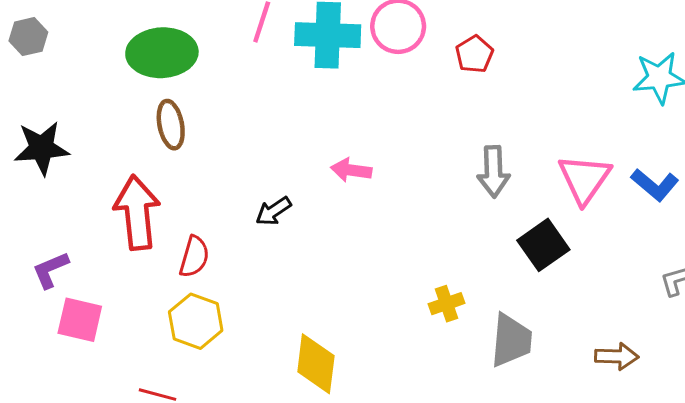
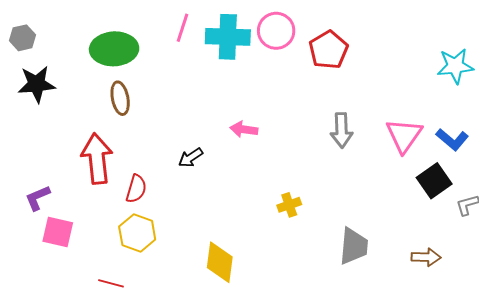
red pentagon: (474, 54) -> (328, 50), size x1.5
black star: (42, 148) -> (37, 84), moved
black square: (543, 245) -> (434, 181), moved
yellow cross: (447, 304) -> (289, 205), moved

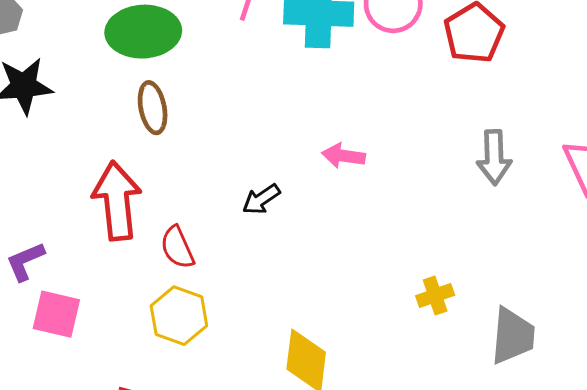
red semicircle: (136, 189) -> (177, 247), turned 140
yellow cross: (289, 205) -> (435, 296), moved

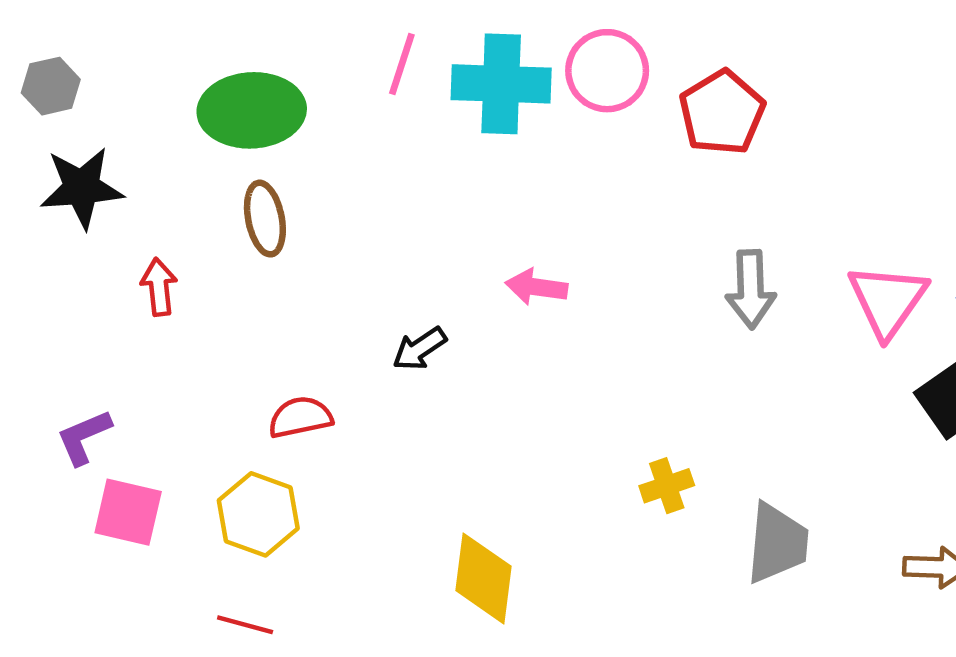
red arrow: (117, 201) -> (159, 287), moved, size x0.5
red semicircle: (177, 247) -> (300, 417), turned 102
yellow hexagon: (179, 316) -> (258, 514), moved

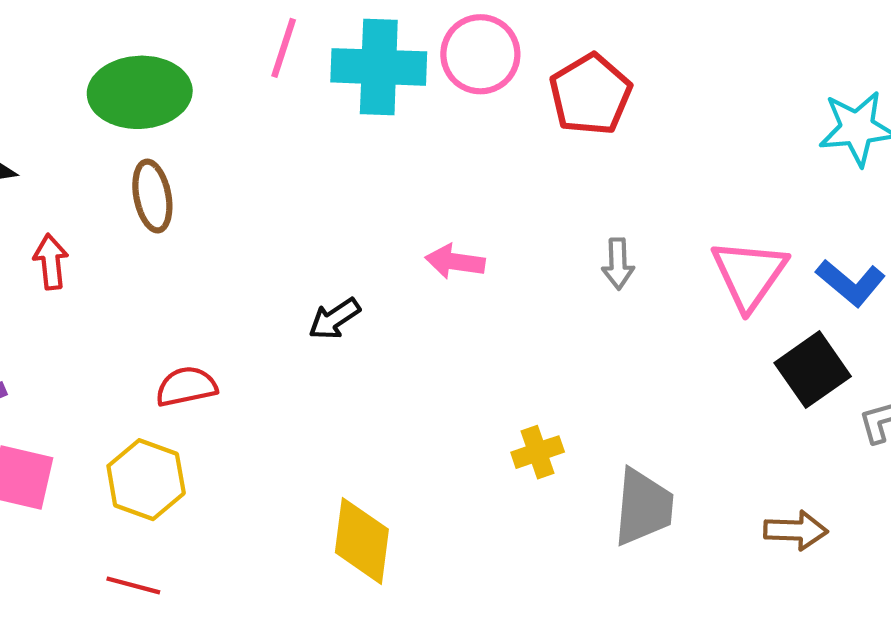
pink arrow: (536, 287) -> (455, 262), moved
gray arrow: (751, 289) -> (618, 264), size x0.7
black arrow: (419, 349) -> (334, 319), moved

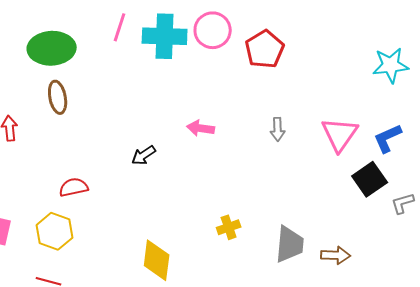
blue L-shape: (851, 283) -> (388, 138), turned 116
yellow cross: (538, 452) -> (229, 227), moved
brown arrow: (796, 530) -> (336, 255), moved

